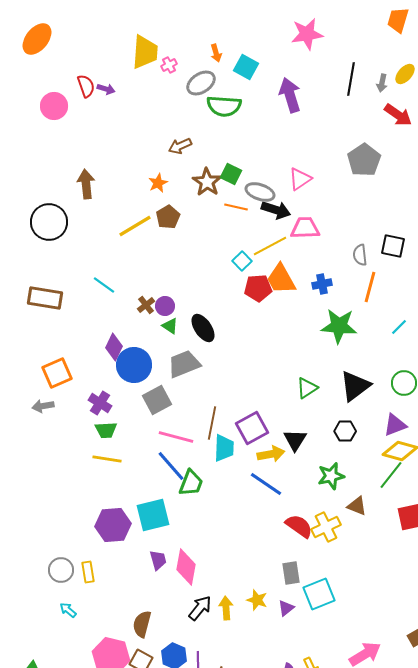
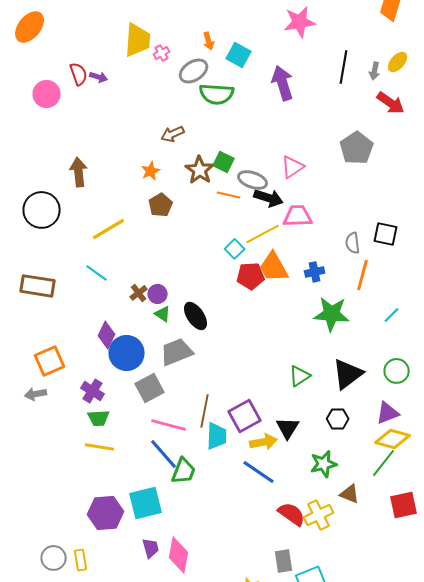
yellow line: (135, 226) -> (109, 229), moved

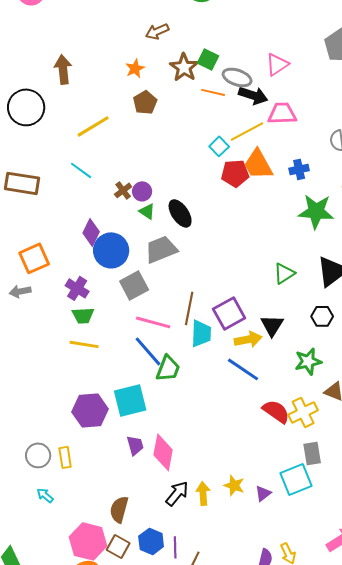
gray rectangle: (284, 561) -> (312, 453), moved

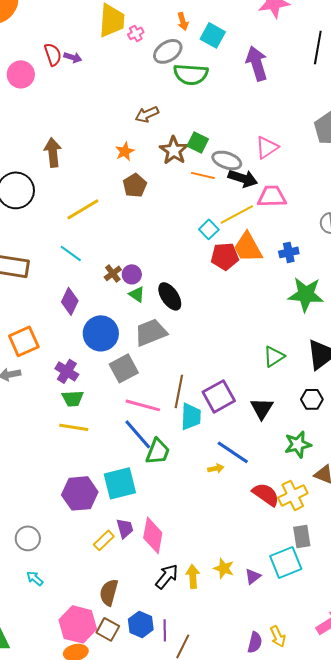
purple diamond: (91, 232) -> (70, 301), moved
yellow arrow: (248, 339) -> (216, 468), moved, size x0.6
yellow rectangle: (65, 457) -> (104, 540), moved, turned 55

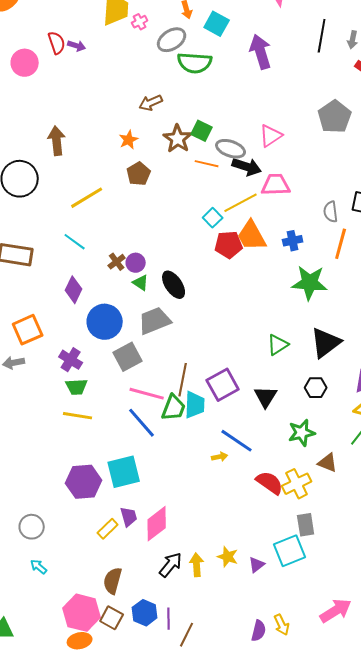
green trapezoid: (158, 451) -> (174, 408), moved
pink diamond: (153, 535) -> (157, 524), turned 42

